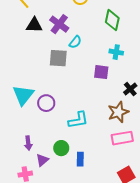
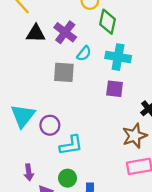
green diamond: (112, 20) -> (107, 22), moved
cyan cross: (116, 52) -> (118, 57), moved, size x1.5
cyan L-shape: (78, 120) -> (71, 145), moved

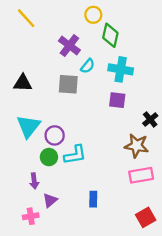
black triangle: (36, 33) -> (23, 83), moved
brown star: (135, 136) -> (137, 146), turned 30
green circle: (68, 178) -> (49, 157), moved

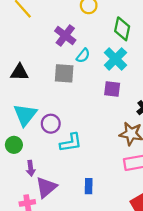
green diamond: (110, 35) -> (122, 29), moved
cyan cross: (121, 69) -> (115, 59), turned 35
green circle: (49, 157) -> (14, 145), moved
purple triangle: (50, 200) -> (46, 187), size x1.5

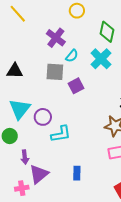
purple square: (112, 89) -> (76, 86), moved, turned -35

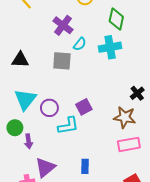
cyan cross: (101, 59) -> (110, 47), turned 35
purple square: (76, 86) -> (84, 107), moved
purple arrow: (25, 157) -> (29, 141), moved

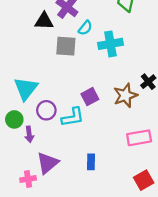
cyan cross: (110, 47) -> (110, 44), moved
black triangle: (20, 60) -> (44, 21), moved
purple circle: (49, 108) -> (46, 110), moved
brown star: (125, 117) -> (125, 95), moved, turned -30

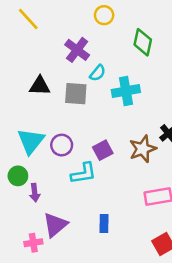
black triangle: (44, 21) -> (40, 86), moved
purple circle: (46, 110) -> (62, 145), moved

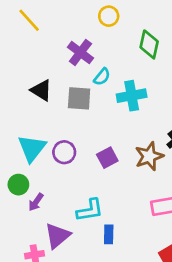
black triangle: (40, 86) -> (41, 90), turned 30
cyan L-shape: (84, 173) -> (90, 210), moved
purple arrow: (35, 193) -> (36, 202), turned 42

